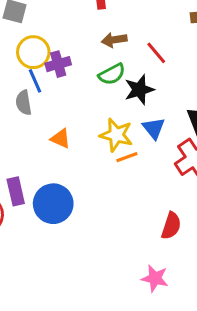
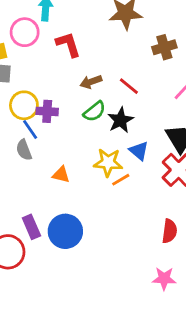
purple cross: (58, 64) -> (47, 111), turned 30

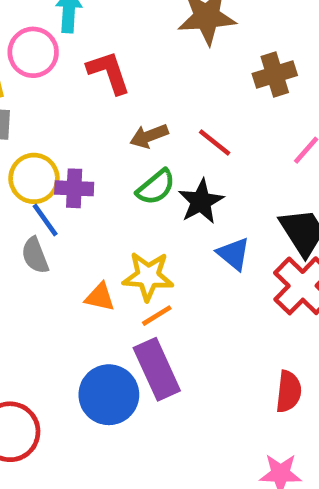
yellow star: (108, 162) -> (148, 276), moved
orange line: (121, 180) -> (157, 316), moved
purple rectangle: (31, 227) -> (157, 369), moved, size x1.4

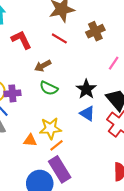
red line: (215, 142) -> (59, 38), moved
green semicircle: (156, 187) -> (49, 88), turned 72
black star: (201, 201) -> (86, 89), moved

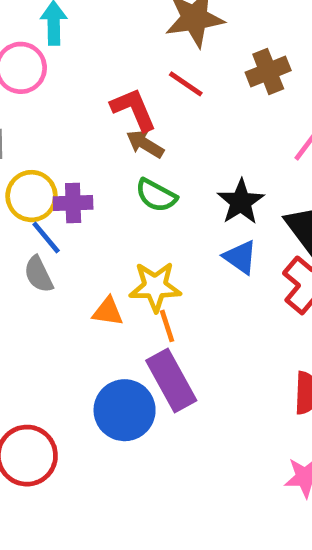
red L-shape: (21, 40) -> (134, 109), moved
brown arrow: (43, 66) -> (145, 144), turned 56
orange line: (57, 145) -> (167, 326), turned -72

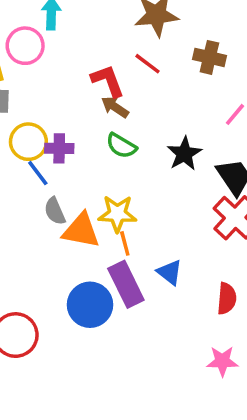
brown cross: (268, 71) -> (209, 57), turned 32
blue triangle: (240, 257) -> (170, 272), moved
gray semicircle: (39, 274) -> (55, 211), moved
orange triangle: (108, 312) -> (81, 231), size x1.6

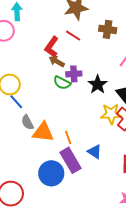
red L-shape: (108, 81) -> (52, 47), turned -120
purple cross: (59, 148) -> (74, 74), moved
yellow star: (117, 214) -> (111, 114), moved

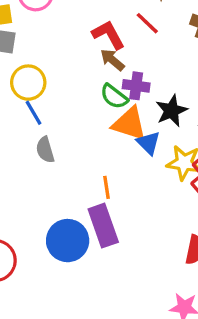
red L-shape: (52, 47) -> (109, 35), turned 105
orange triangle: (43, 132) -> (129, 124), moved
blue triangle: (95, 152) -> (148, 143), moved

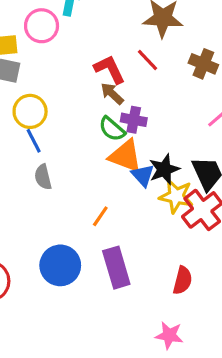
black star: (172, 111) -> (164, 169), moved
orange line: (107, 187) -> (100, 216), turned 40
purple rectangle: (103, 226) -> (116, 268), moved

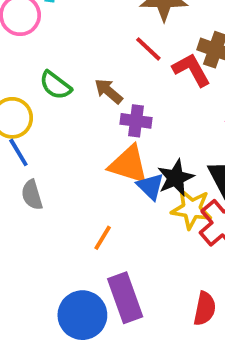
red L-shape: (110, 69) -> (191, 70), moved
green semicircle: (112, 129) -> (55, 85), moved
blue circle: (60, 265) -> (82, 315), moved

